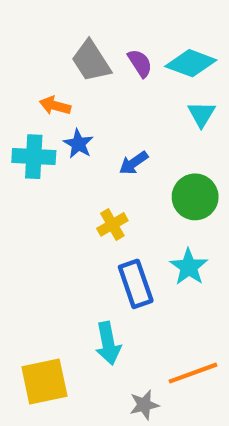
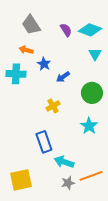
gray trapezoid: (91, 61) -> (31, 25), moved
blue star: (78, 144) -> (44, 64), moved
blue rectangle: (136, 284) -> (44, 142), moved
cyan arrow: (108, 343) -> (64, 162), moved, turned 120
gray star: (144, 405) -> (68, 183), moved

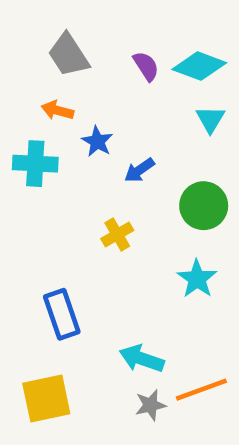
blue rectangle: (44, 142) -> (62, 314), moved

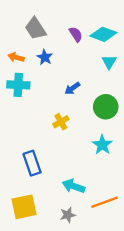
orange arrow: (57, 110) -> (16, 57), moved
blue star: (97, 141) -> (45, 57), moved
gray star: (150, 405) -> (68, 215), moved

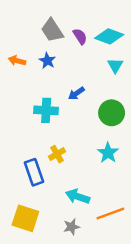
gray trapezoid: (36, 29) -> (52, 30), moved
cyan cross: (18, 85) -> (46, 110), moved
yellow cross: (61, 122) -> (57, 154), moved
yellow square: (24, 207) -> (25, 218), turned 30

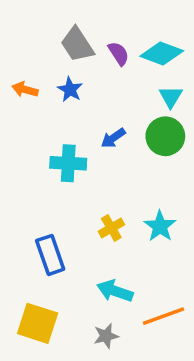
green circle: (112, 113) -> (165, 136), moved
yellow cross: (57, 154) -> (111, 228), moved

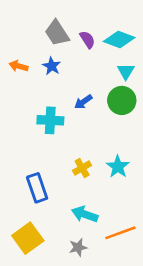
yellow square: (38, 323) -> (28, 238), turned 36

